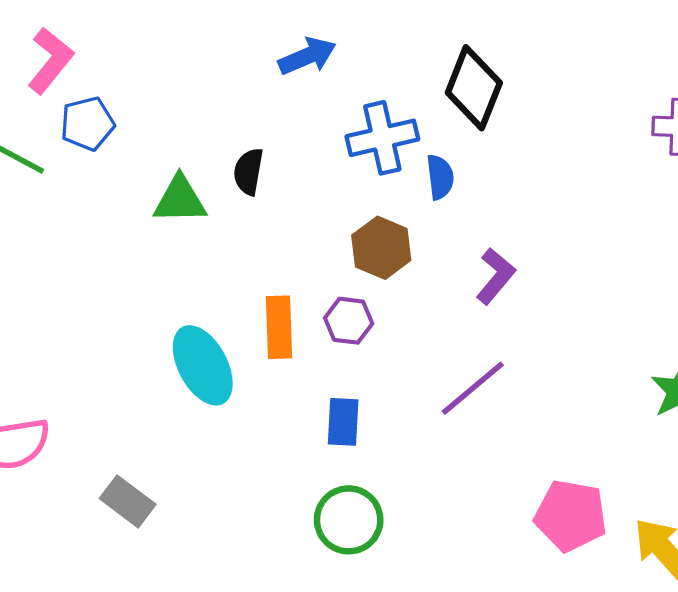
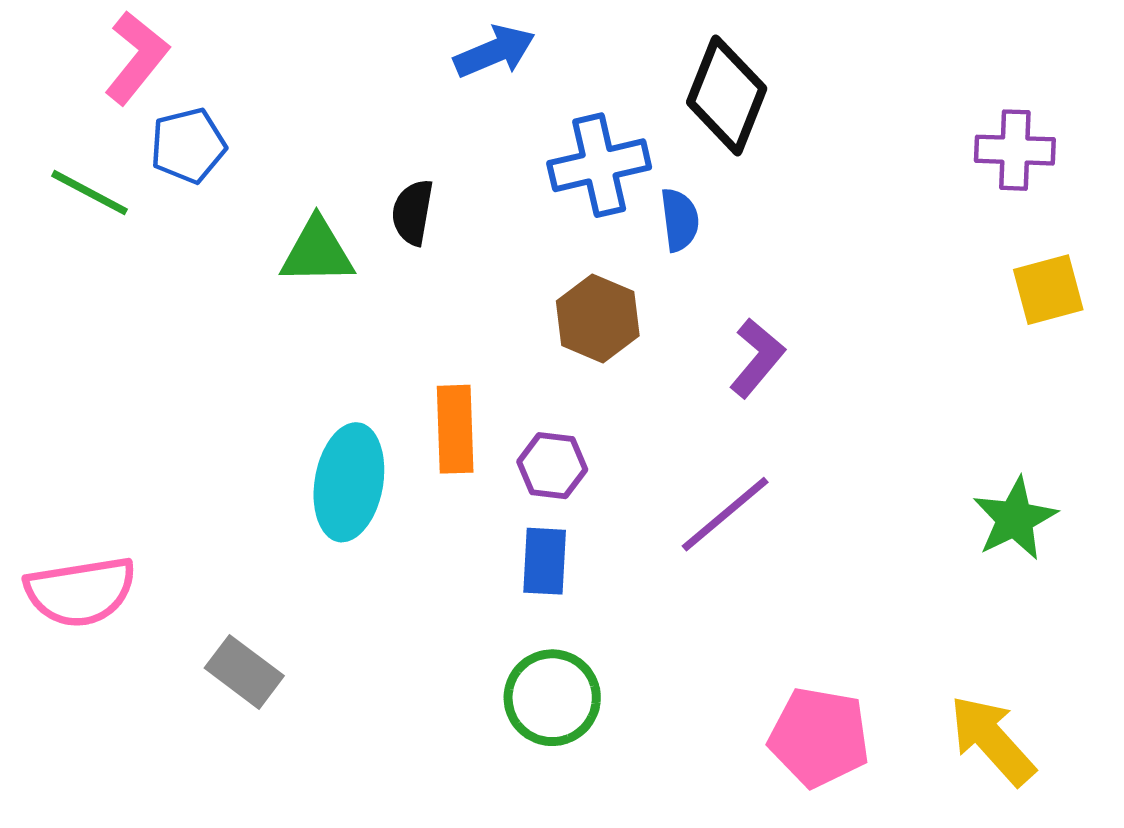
purple hexagon: (349, 321) -> (552, 466), moved
cyan ellipse: (203, 365) -> (349, 482), turned 38
pink pentagon: (571, 516) -> (819, 737), moved

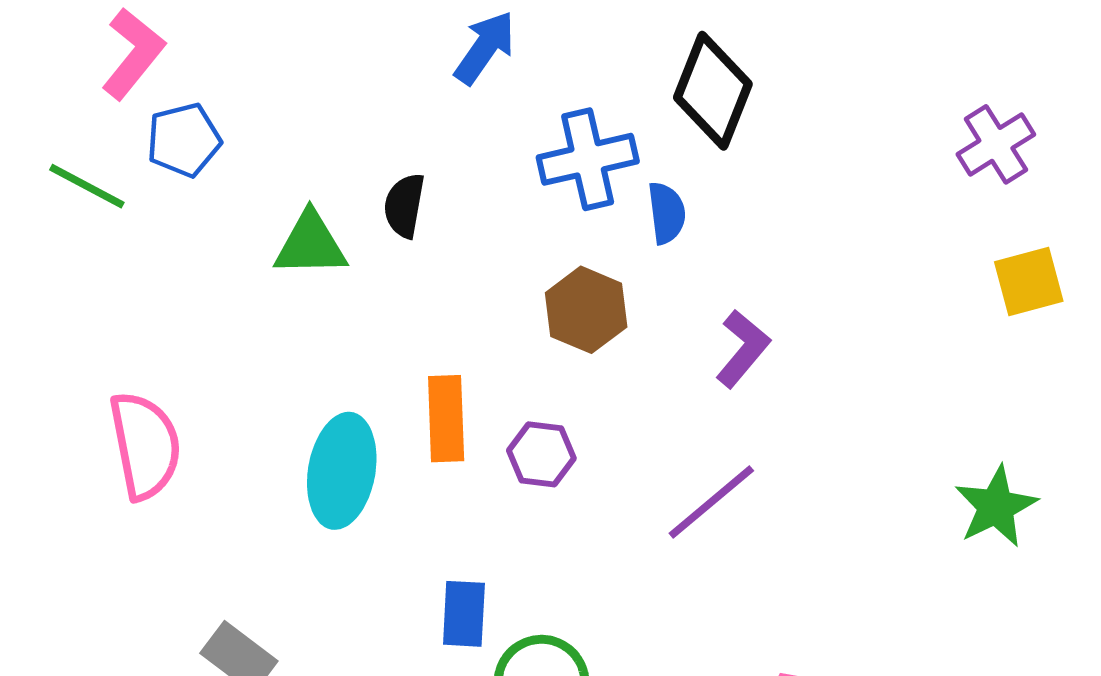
blue arrow: (495, 51) -> (485, 48), turned -32
purple cross: (1015, 150) -> (996, 144), turned -34
blue rectangle: (545, 561) -> (464, 614), moved
pink semicircle: (80, 592) -> (145, 445), moved, turned -92

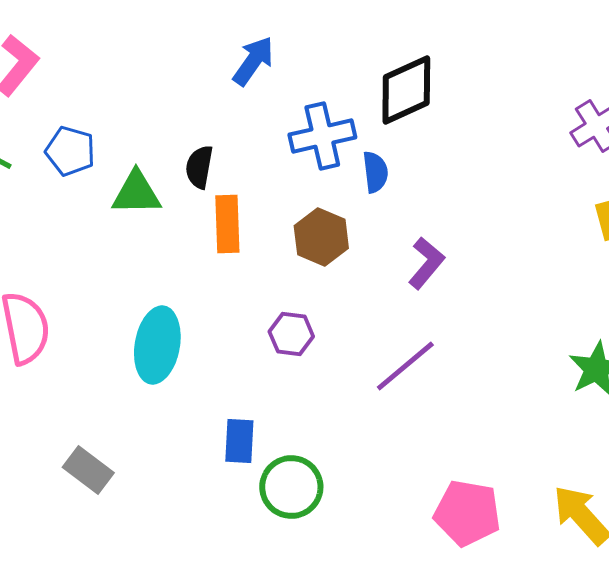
black diamond: (713, 91) -> (406, 90), turned 44
blue pentagon: (184, 140) -> (70, 151), moved, turned 30
orange rectangle: (446, 419) -> (227, 224), moved

